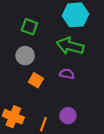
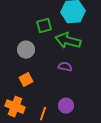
green square: (29, 27) -> (44, 26), moved, turned -35
orange square: (36, 80) -> (26, 80), moved, turned 32

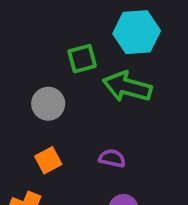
purple semicircle: (65, 67) -> (112, 158), moved

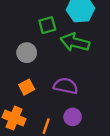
purple semicircle: (112, 158) -> (66, 86), size x1.5

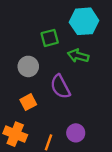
green arrow: (75, 42) -> (78, 56), size x0.7
purple semicircle: (66, 86) -> (60, 87), moved, turned -130

